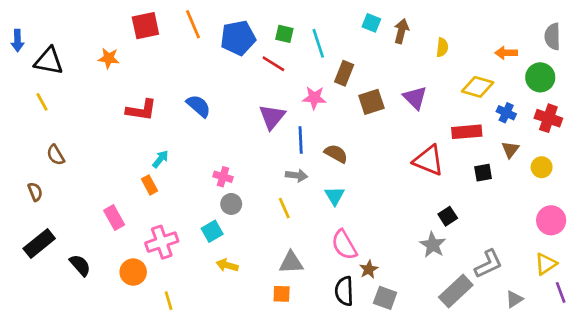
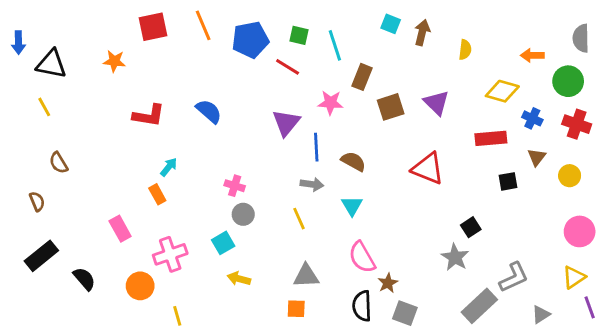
red triangle: (429, 160) -> (428, 169), moved

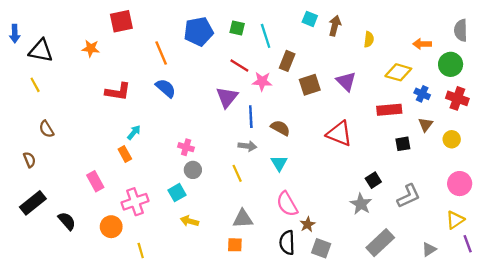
orange line: (203, 25) -> (161, 53), moved
red line: (288, 67) -> (239, 65), moved
gray L-shape: (514, 277) -> (409, 196), moved

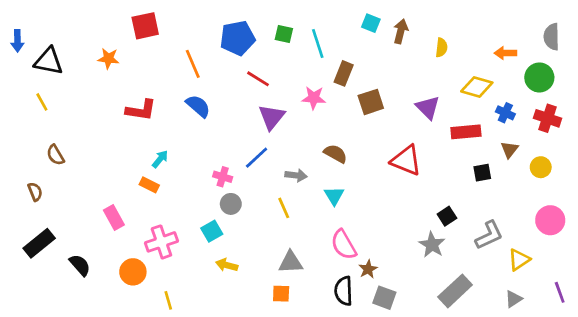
red line: (239, 65) -> (258, 79), moved
purple triangle: (346, 81) -> (428, 107), moved
blue line: (251, 117) -> (257, 158), moved, turned 50
orange rectangle: (125, 154) -> (149, 185), turned -35
yellow triangle: (455, 220) -> (519, 260), moved

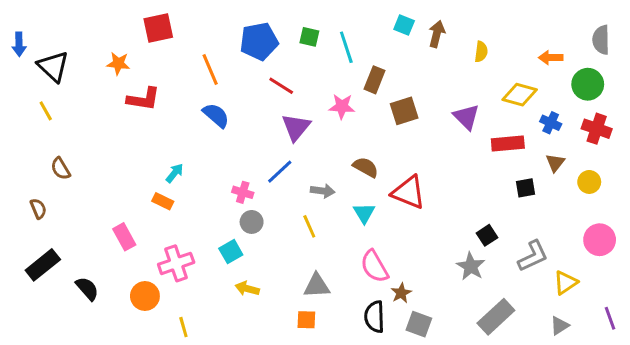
black triangle: (49, 61) -> (53, 66), turned 32
red L-shape: (141, 110) -> (143, 99), moved
red triangle: (406, 160) -> (409, 192), moved

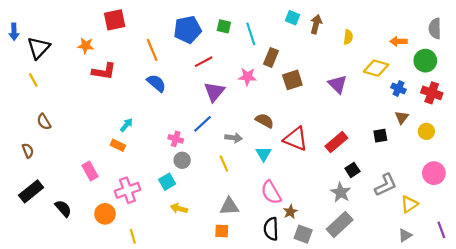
black triangle: (53, 66) -> (39, 48), turned 30
red line: (281, 86) -> (204, 62), turned -60
red rectangle: (508, 143) -> (336, 142), moved, turned -35
gray rectangle: (496, 317) -> (340, 225), moved

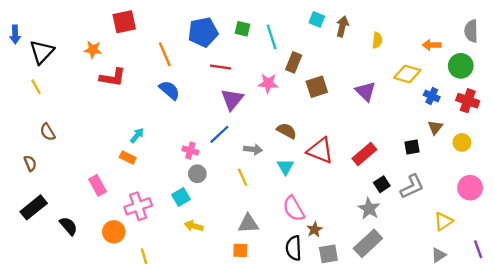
red line: (204, 62) -> (221, 67), turned 36
gray L-shape: (386, 185) -> (412, 187), moved
gray square: (303, 234) -> (328, 254), turned -30

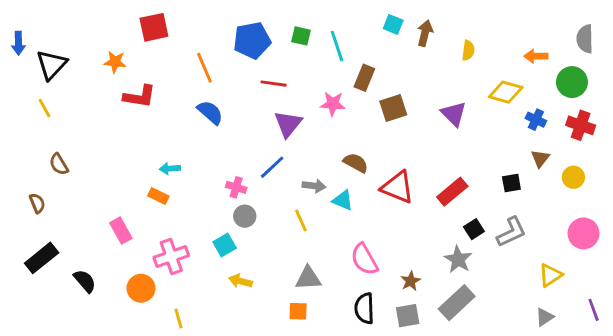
cyan arrow: (137, 135) -> (170, 169), turned -133
cyan triangle: (285, 167) -> (343, 200), moved, turned -36
brown star: (315, 229) -> (411, 281), moved

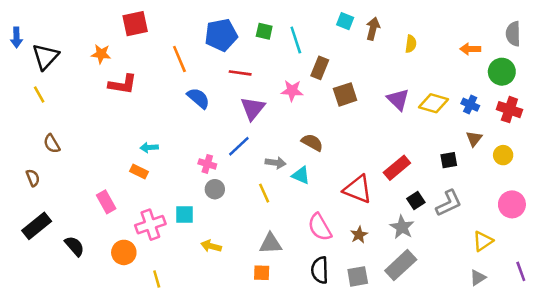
yellow diamond: (506, 92) -> (434, 103), moved
blue semicircle: (210, 112) -> (198, 98), moved
red triangle: (398, 187) -> (358, 189), moved
cyan square: (225, 245) -> (185, 215), moved, turned 30
brown star: (411, 281) -> (359, 235), moved

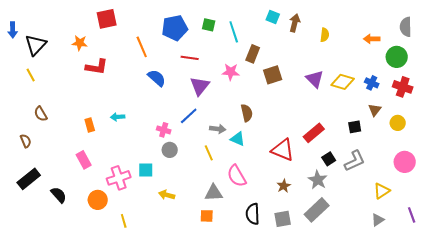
brown semicircle: (312, 142) -> (247, 113), turned 48
orange rectangle: (139, 172) -> (90, 125), moved, turned 48
pink semicircle: (320, 227) -> (237, 176), moved

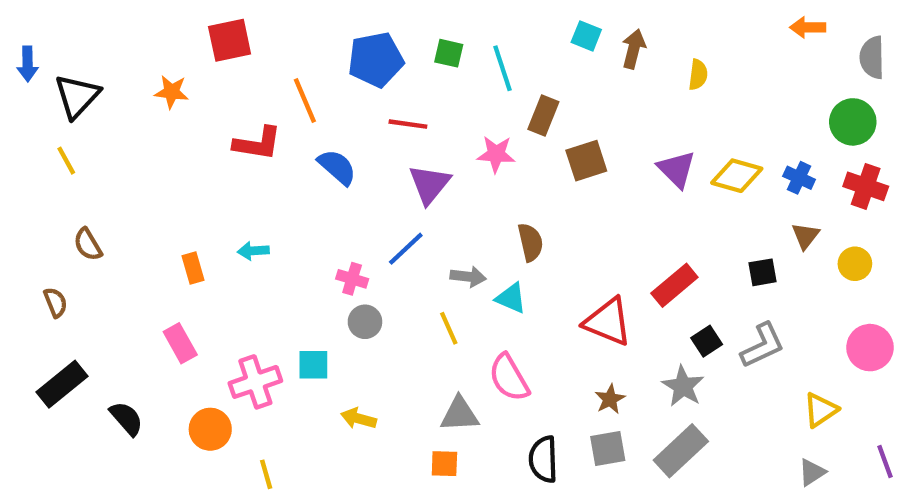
orange arrow: (372, 39) -> (808, 27), moved
red L-shape: (97, 67) -> (258, 143), moved
gray square: (283, 219) -> (608, 449), moved

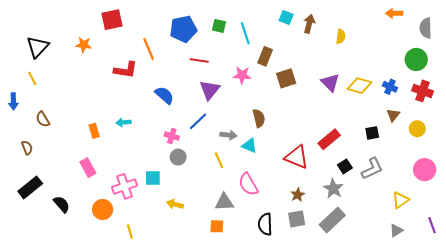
blue arrow: (28, 64) -> (13, 101), moved
blue semicircle: (337, 167) -> (164, 95), moved

